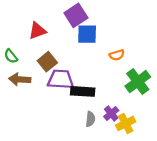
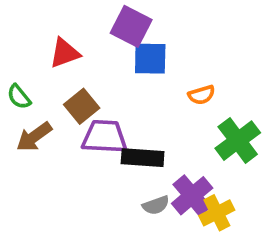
purple square: (76, 15) -> (131, 26), turned -30
brown arrow: (20, 79) -> (34, 137), turned -40
purple cross: (111, 114) -> (192, 196), size x1.5
gray semicircle: (90, 119) -> (156, 205), turned 64

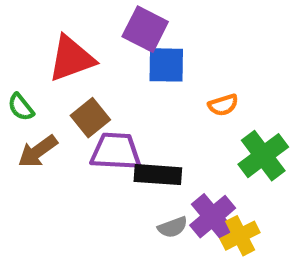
red triangle: (65, 53) -> (71, 59), size x1.4

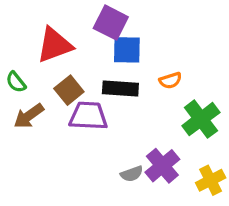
black rectangle: (158, 175) -> (120, 89), moved
yellow cross: (240, 236) -> (211, 180), moved

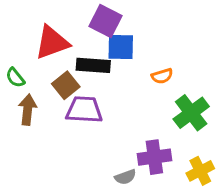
black rectangle: (120, 89) -> (93, 65), moved
brown arrow: (29, 116) -> (28, 110), turned 132
purple cross: (162, 166) -> (154, 157), turned 32
gray semicircle: (132, 174) -> (125, 177), moved

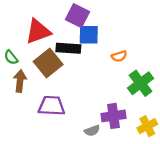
brown square: (66, 85) -> (48, 63), size x1.4
purple trapezoid: (84, 110) -> (52, 106), moved

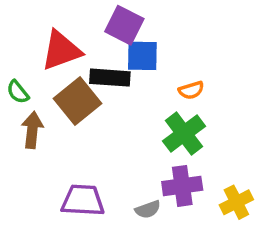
green cross: (141, 83) -> (184, 134), moved
purple trapezoid: (52, 106) -> (83, 200), moved

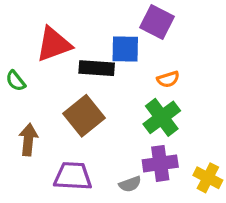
purple square: (124, 25) -> (157, 22), moved
brown square: (77, 101) -> (84, 116), moved
brown arrow: (32, 130) -> (28, 140), moved
yellow cross: (236, 202) -> (208, 178), turned -36

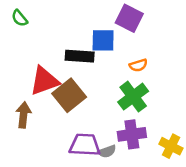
red triangle: (54, 44) -> (44, 81), moved
green semicircle: (16, 81) -> (20, 18), moved
purple trapezoid: (73, 176) -> (85, 145), moved

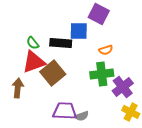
green semicircle: (20, 18) -> (33, 43), moved
green cross: (133, 97) -> (102, 74), turned 30
purple cross: (132, 134) -> (123, 87), moved, turned -30

